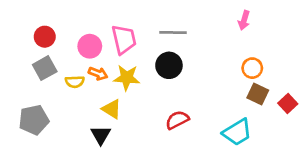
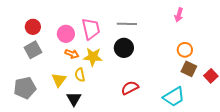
yellow semicircle: (75, 82) -> (80, 75), moved, turned 80
yellow triangle: (112, 109) -> (59, 80), moved, turned 35

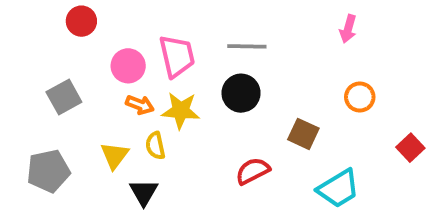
red circle: (33, 27) -> (81, 21), moved
brown square: (189, 69) -> (303, 134), moved

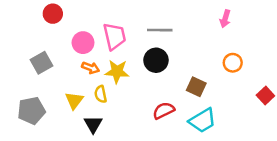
cyan trapezoid: (338, 188) -> (203, 121), moved

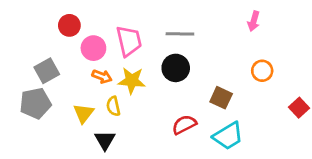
red circle: (53, 14) -> (69, 25), moved
gray pentagon: (31, 111) -> (35, 103), moved

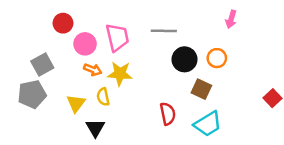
black circle: (176, 68) -> (185, 59), moved
orange circle: (262, 71) -> (217, 58), moved
red semicircle: (184, 125) -> (168, 114), turned 105

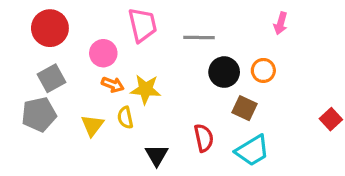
red circle: (63, 23) -> (50, 28), moved, size x1.5
pink trapezoid: (117, 37) -> (143, 25), moved
black triangle: (95, 128) -> (157, 155), moved

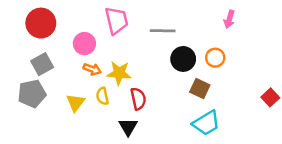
red semicircle: (204, 138) -> (138, 99), moved

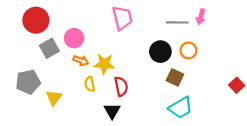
pink trapezoid: (116, 20) -> (122, 18), moved
gray line: (163, 31) -> (177, 22), moved
gray square: (42, 64) -> (49, 48), moved
yellow triangle: (75, 103) -> (54, 98), moved

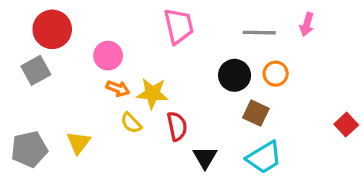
pink arrow: (201, 17) -> (307, 24), moved
gray square: (49, 48) -> (36, 70), moved
gray pentagon: (28, 82) -> (29, 149), moved
yellow semicircle: (90, 84) -> (131, 123), turned -32
black triangle: (112, 111) -> (205, 157), moved

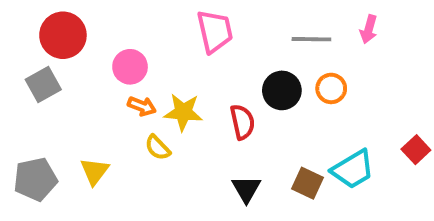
brown square: (256, 113) -> (308, 183), moved
red semicircle: (177, 126) -> (242, 122), moved
cyan trapezoid: (264, 157) -> (353, 169), moved

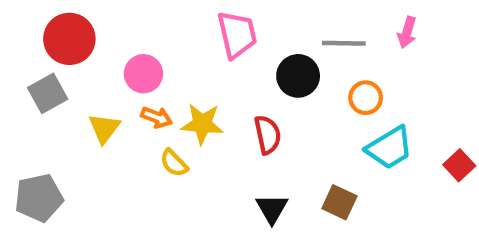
black circle: (282, 90) -> (298, 76), moved
cyan trapezoid: (353, 169) -> (390, 148), moved
yellow triangle: (95, 171) -> (104, 128), moved

